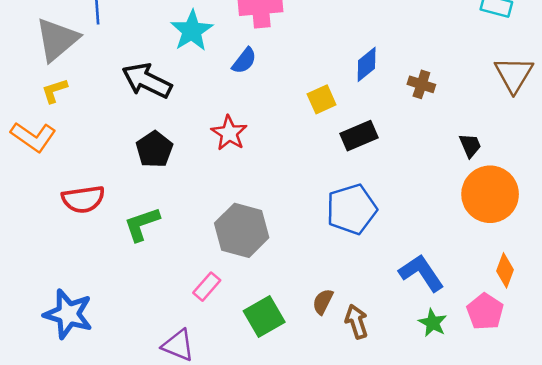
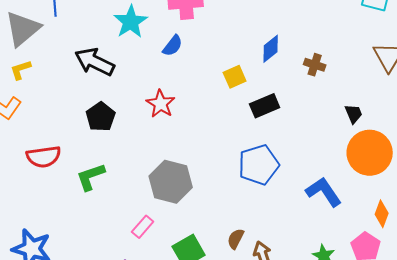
blue L-shape: (421, 273) -> (324, 192), moved

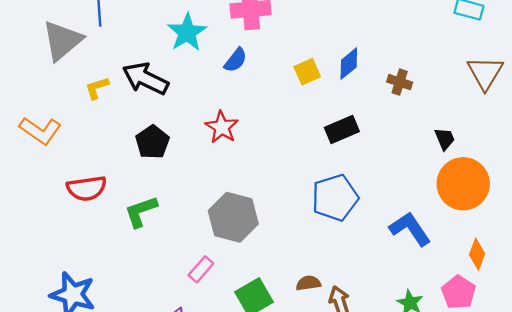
yellow L-shape: (21, 70) -> (97, 88), moved
yellow square: (235, 77) -> (307, 72), moved
brown semicircle: (236, 239) -> (308, 283), turned 55

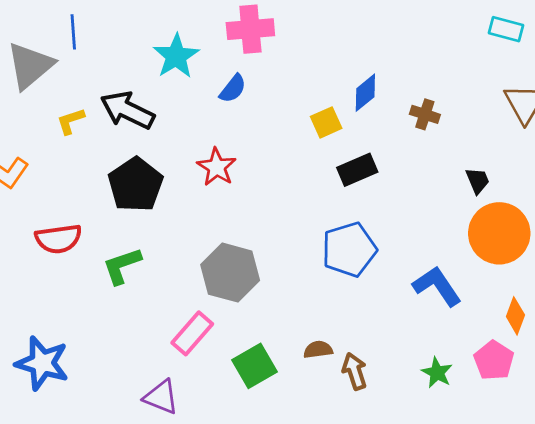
yellow square: (307, 72) -> (326, 122), moved
black pentagon: (152, 142) -> (135, 185), size x1.4
pink rectangle: (201, 269) -> (192, 333), size x1.4

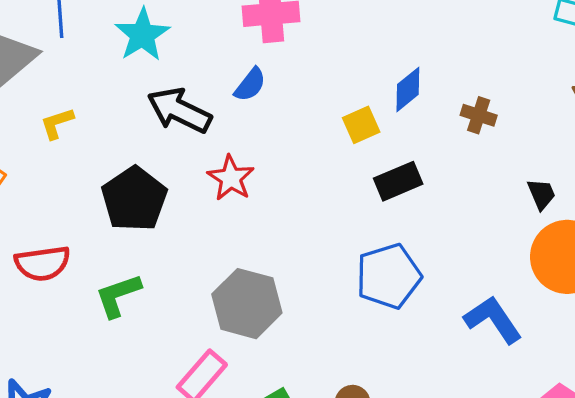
cyan star: (176, 56) -> (142, 35), moved
black arrow: (127, 110) -> (179, 110), moved

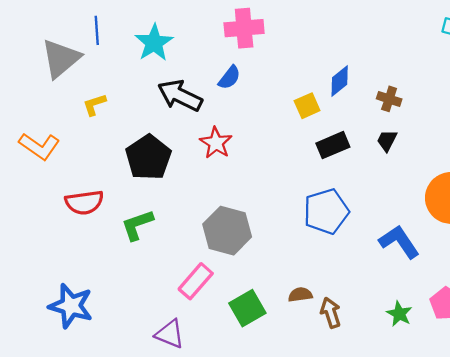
black trapezoid: (541, 194) -> (387, 141), moved, turned -130

